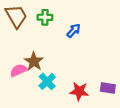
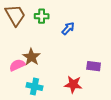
cyan cross: (47, 81) -> (34, 86), moved, turned -35
purple rectangle: (108, 88) -> (94, 66), moved

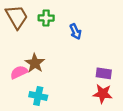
blue arrow: (68, 28) -> (75, 32), turned 112
red star: (73, 84) -> (103, 94), moved

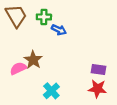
blue arrow: (75, 32) -> (59, 30), moved, turned -40
cyan cross: (38, 96) -> (51, 91), moved, turned 35

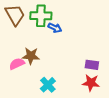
green cross: (44, 17) -> (41, 16), size x1.5
brown star: (33, 60) -> (31, 56), turned -30

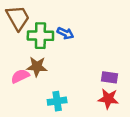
green cross: (41, 16) -> (40, 36), moved
cyan cross: (48, 85) -> (57, 101), turned 35

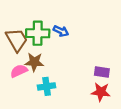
brown trapezoid: (18, 18) -> (17, 40), moved
cyan cross: (57, 101) -> (47, 86), moved

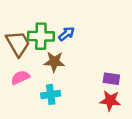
blue arrow: (61, 31) -> (66, 34), turned -64
brown star: (34, 62) -> (54, 62), moved

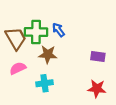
blue arrow: (66, 34) -> (58, 30), turned -88
purple rectangle: (111, 79) -> (98, 57), moved

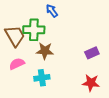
blue arrow: (58, 30) -> (52, 11), moved
purple rectangle: (98, 57) -> (92, 53), turned -32

